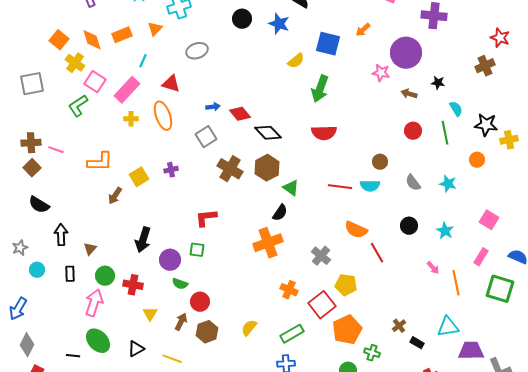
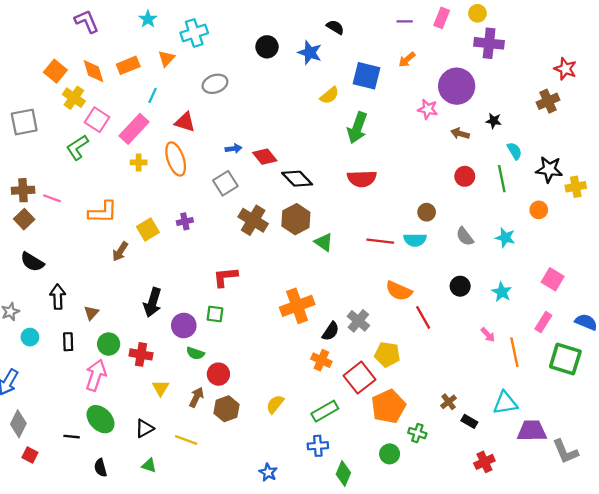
black semicircle: (280, 213) -> (331, 331), moved

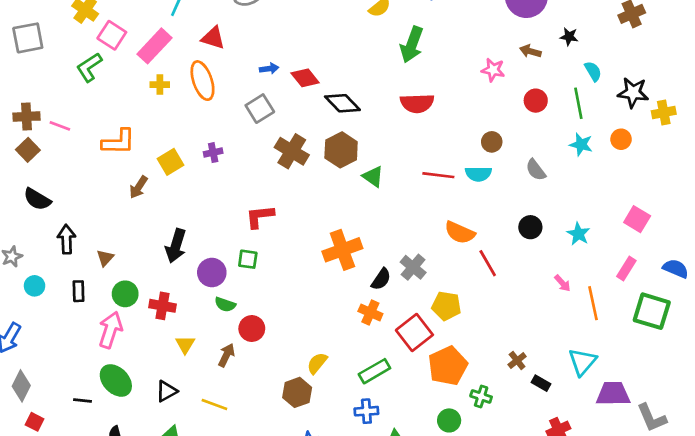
pink star: (428, 109) -> (493, 70), moved
cyan star: (505, 238) -> (581, 145), moved
cyan triangle: (505, 403) -> (582, 362), turned -40
brown hexagon: (227, 409) -> (297, 392), moved

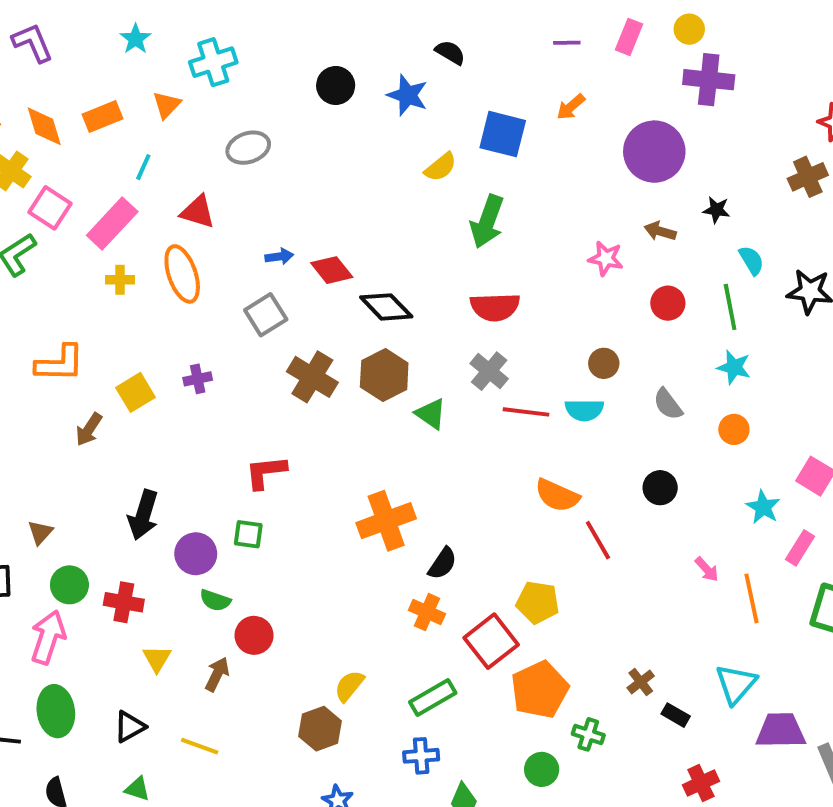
orange circle: (621, 139) -> (734, 429), moved
cyan star: (578, 234) -> (763, 507), moved
gray cross: (413, 267) -> (489, 371), moved
green ellipse: (116, 380) -> (56, 711), turned 36

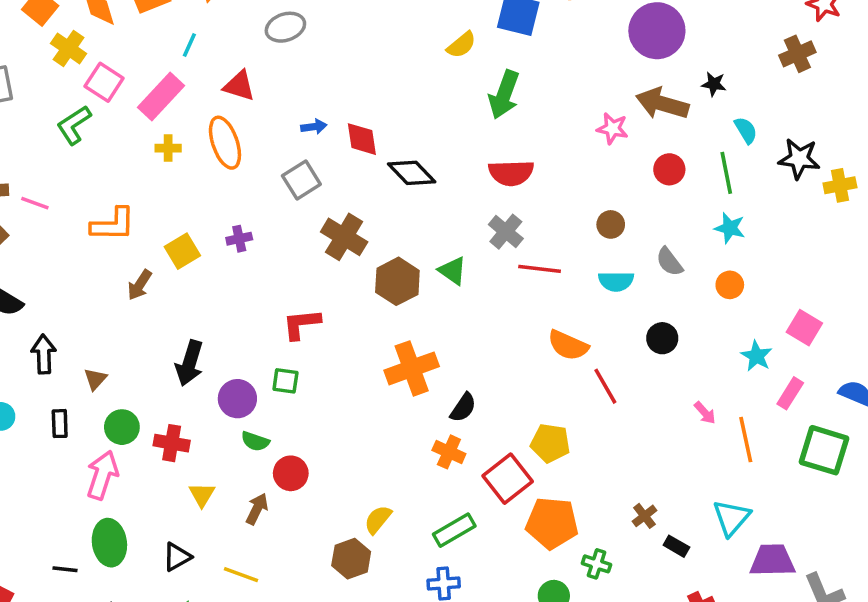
brown arrow: (660, 231) -> (662, 104), size x1.8
red diamond: (332, 270) -> (362, 139), turned 30
brown hexagon: (384, 375) -> (397, 281), moved
cyan semicircle: (584, 410) -> (616, 281), moved
orange pentagon: (540, 690) -> (552, 523), turned 30

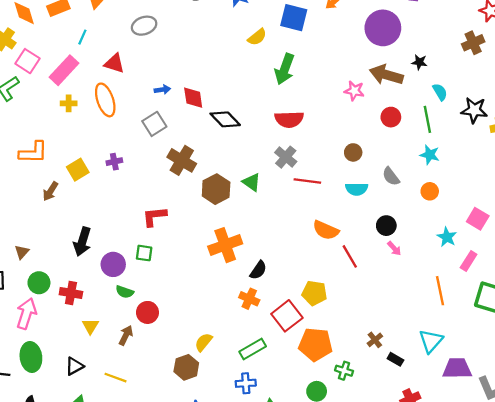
pink arrow: (705, 413) -> (394, 248), moved

